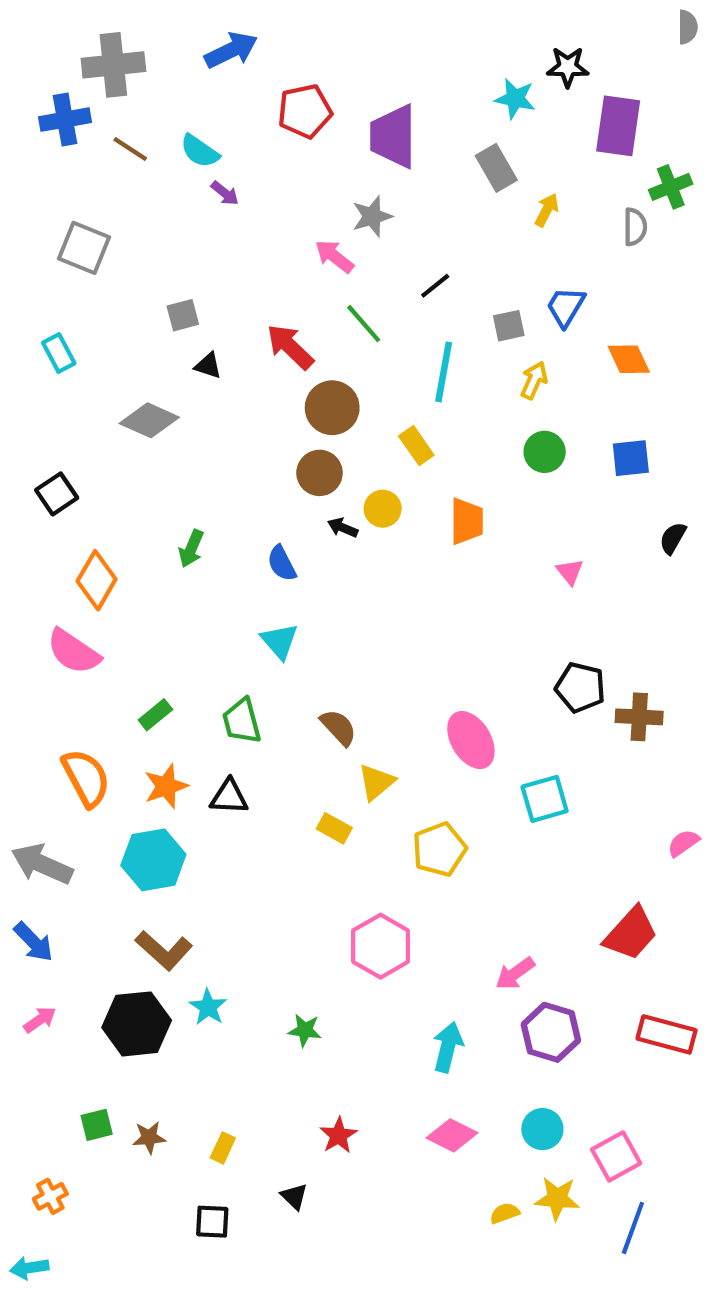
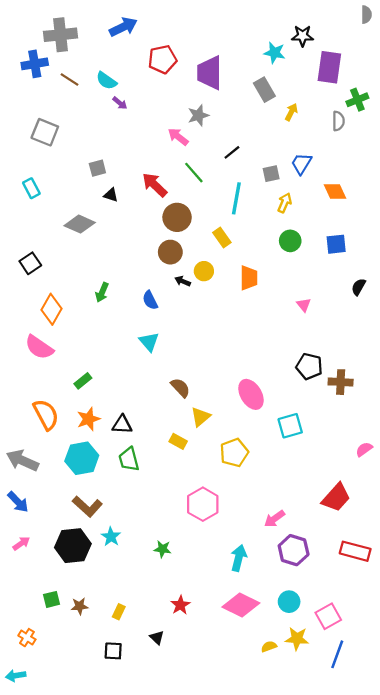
green trapezoid: (242, 721) -> (129, 459), moved
pink diamond: (452, 1135) -> (241, 605), size x1.4
orange cross: (50, 1196) -> (27, 638), turned -30

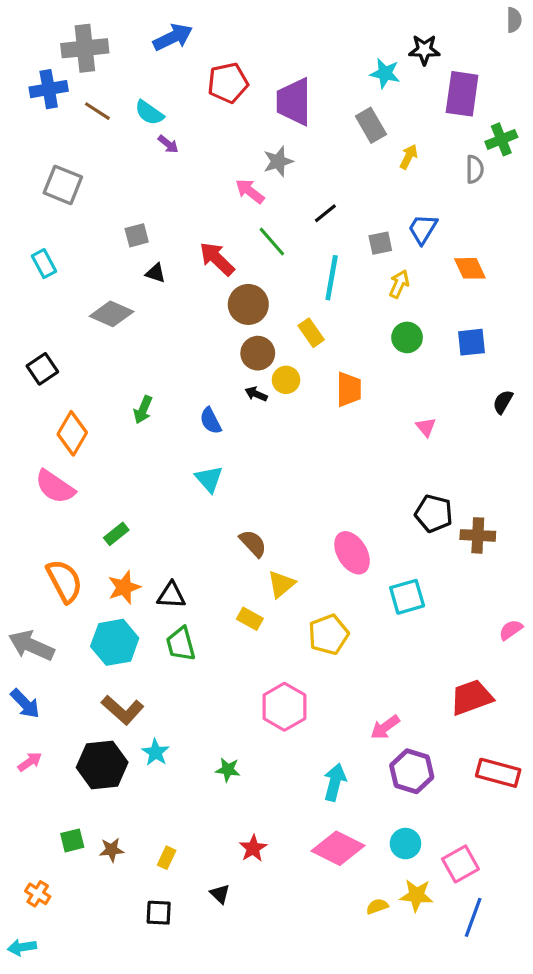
brown circle: (170, 252) -> (258, 353), moved
red trapezoid: (336, 497) -> (471, 697), turned -152

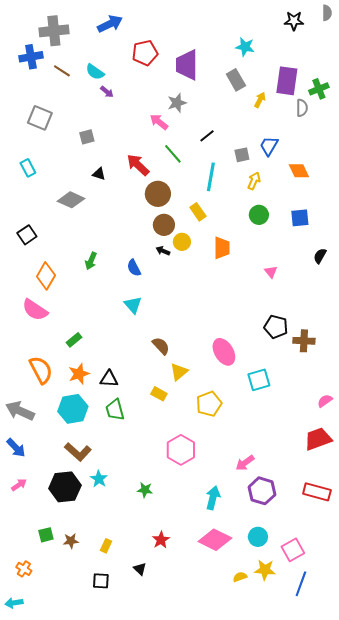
black star: (424, 50) -> (294, 21), moved
purple rectangle: (462, 94) -> (287, 81), moved
gray square: (137, 235) -> (87, 137), moved
red trapezoid: (471, 697) -> (318, 439), moved

